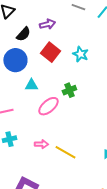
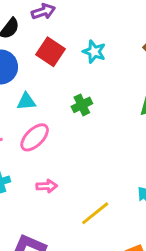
pink ellipse: (48, 106) -> (35, 137), moved
yellow line: (65, 152) -> (95, 213), moved, turned -65

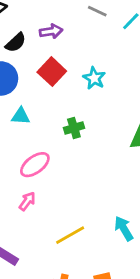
pink ellipse: (35, 137) -> (35, 165), moved
pink arrow: (47, 186) -> (27, 201), turned -60

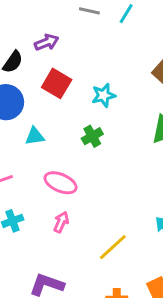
cyan star: (94, 78) -> (104, 95), moved, turned -30
pink ellipse: (35, 165) -> (61, 183), turned 72

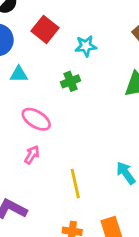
yellow line: (113, 247) -> (75, 184), turned -68

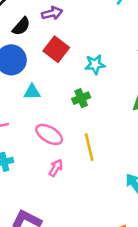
pink arrow: (32, 155) -> (56, 168), moved
yellow line: (75, 184) -> (89, 147), moved

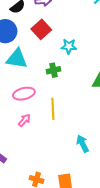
cyan triangle: (32, 92) -> (17, 59), size x1.6
pink ellipse: (49, 134) -> (24, 94), turned -55

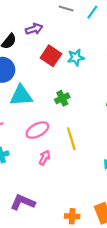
red square: (41, 29) -> (51, 56), moved
cyan star: (69, 46) -> (76, 57), moved

